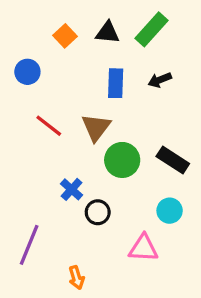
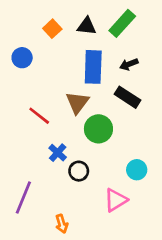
blue rectangle: (116, 83) -> (93, 67), size x1.4
red line: (49, 126) -> (39, 116), moved
black rectangle: (173, 160) -> (127, 97), moved
pink triangle: (143, 248) -> (116, 200), turned -35

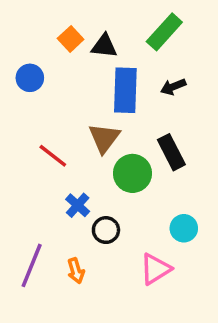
black triangle: (87, 26) -> (104, 46), moved
black rectangle: (127, 97) -> (171, 152), moved, turned 30
orange arrow: (62, 224) -> (76, 271), moved

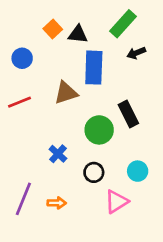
black arrow: (173, 87) -> (136, 53), moved
brown triangle: (104, 138) -> (66, 93), moved, turned 35
red line: (53, 156) -> (19, 102), moved, turned -60
black circle: (106, 230) -> (94, 172), moved
orange arrow: (76, 271) -> (57, 203), turned -72

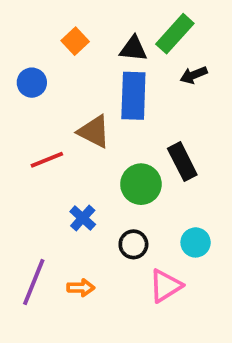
black triangle: (78, 34) -> (133, 49), moved
brown triangle: (66, 93) -> (94, 131), turned 45
red line: (19, 102) -> (47, 160), moved

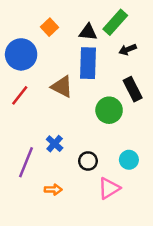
blue circle: (32, 83) -> (21, 54), size x1.6
red line: (47, 160) -> (20, 95), moved, turned -30
black rectangle: (182, 162) -> (133, 89), moved
green circle: (141, 184) -> (109, 110), moved
purple line: (34, 282) -> (26, 162), moved

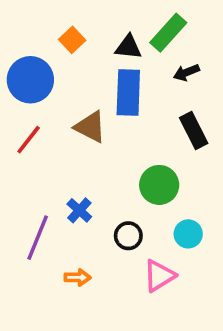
green circle: (109, 110) -> (159, 185), moved

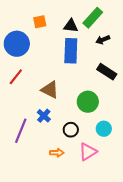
orange square: (72, 40) -> (40, 22), turned 32
brown triangle: (90, 127) -> (50, 90), moved
black rectangle: (194, 131) -> (107, 72), turned -30
orange arrow: (78, 277) -> (57, 153), moved

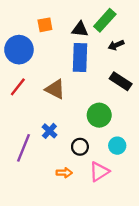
brown triangle: (50, 90) -> (55, 89), moved

